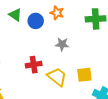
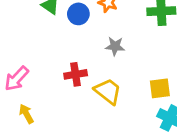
yellow square: (84, 75) -> (160, 88), moved

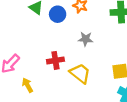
yellow arrow: (26, 114) -> (27, 85), moved

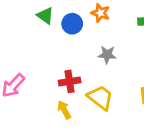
yellow arrow: (27, 85) -> (64, 110), moved

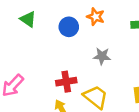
green triangle: (45, 16) -> (28, 19), moved

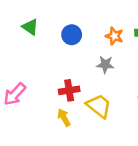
orange star: (96, 17) -> (114, 36), moved

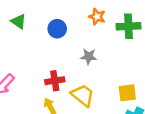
orange star: (114, 36) -> (97, 17), moved

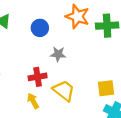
orange star: (97, 17) -> (77, 16), size x1.5
gray star: (89, 57) -> (58, 54), moved

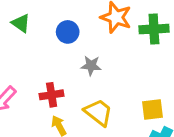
red cross: (38, 77) -> (52, 95), moved

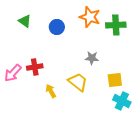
gray star: (91, 66) -> (92, 58), moved
red cross: (52, 95) -> (35, 67), moved

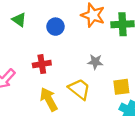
red cross: (35, 67) -> (42, 64), moved
yellow arrow: (51, 91) -> (49, 99), size x1.5

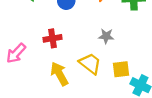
yellow square: (121, 87) -> (121, 69), moved

